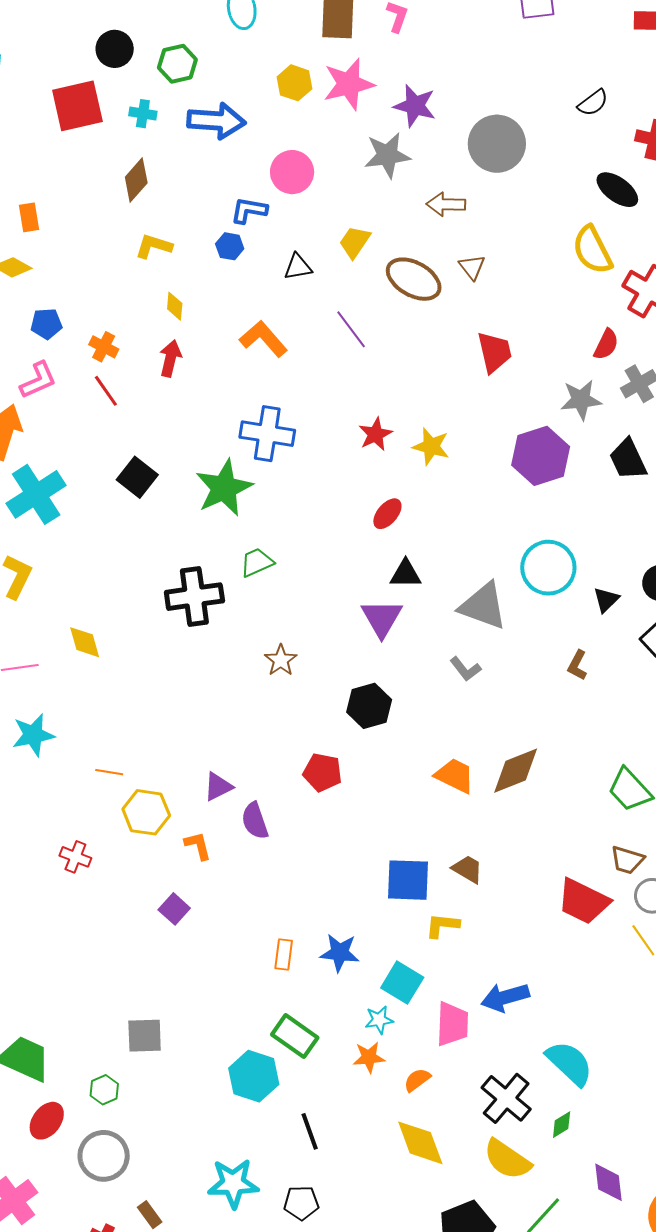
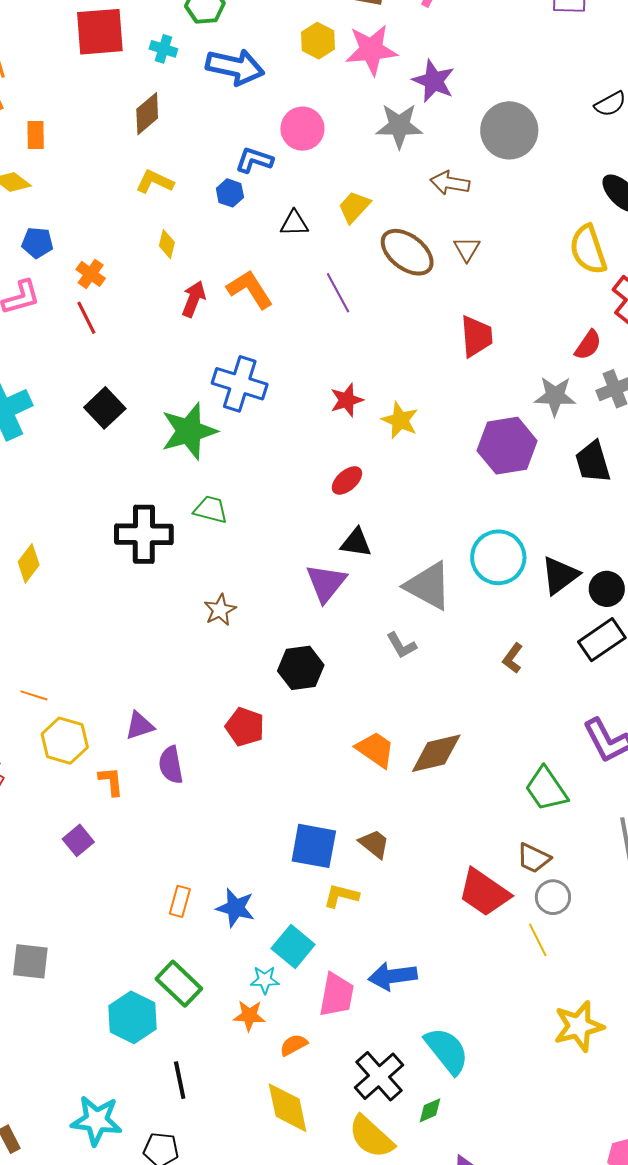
red arrow: (170, 358) -> (194, 299), moved
green trapezoid: (257, 562) -> (211, 510), turned 30
black triangle: (606, 600) -> (560, 575), moved, size x1.5
yellow diamond: (85, 642) -> (29, 563), turned 45

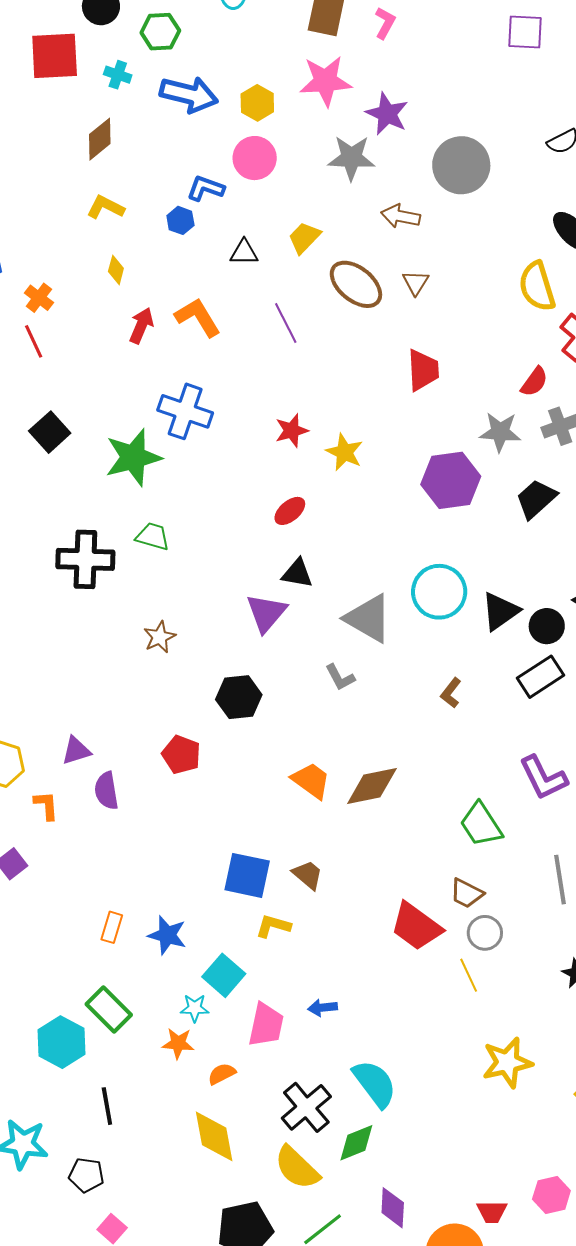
yellow hexagon: (318, 41) -> (257, 103), moved
black trapezoid: (593, 462) -> (536, 499), turned 63
blue arrow: (393, 976) -> (323, 1008), size x0.6
green diamond: (430, 1110) -> (356, 1143), size x1.5

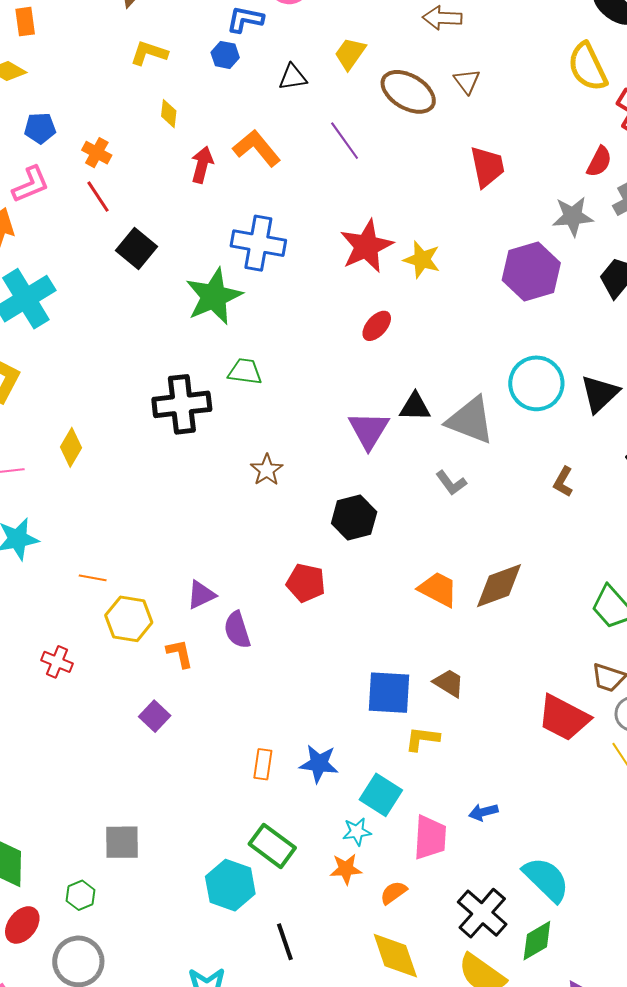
red star: (292, 431) -> (366, 246), size x1.6
black square: (50, 432) -> (136, 249), moved
black triangle: (297, 573) -> (415, 407), moved

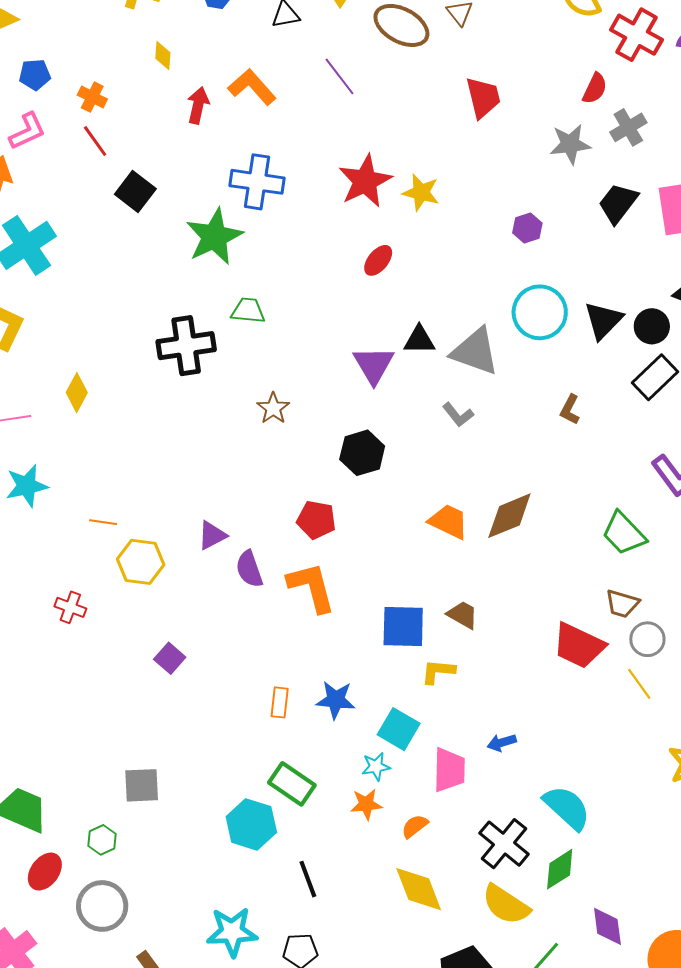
purple hexagon: (531, 272) -> (527, 228), moved, size x0.5
orange L-shape: (180, 653) -> (312, 587), moved, size x1.8

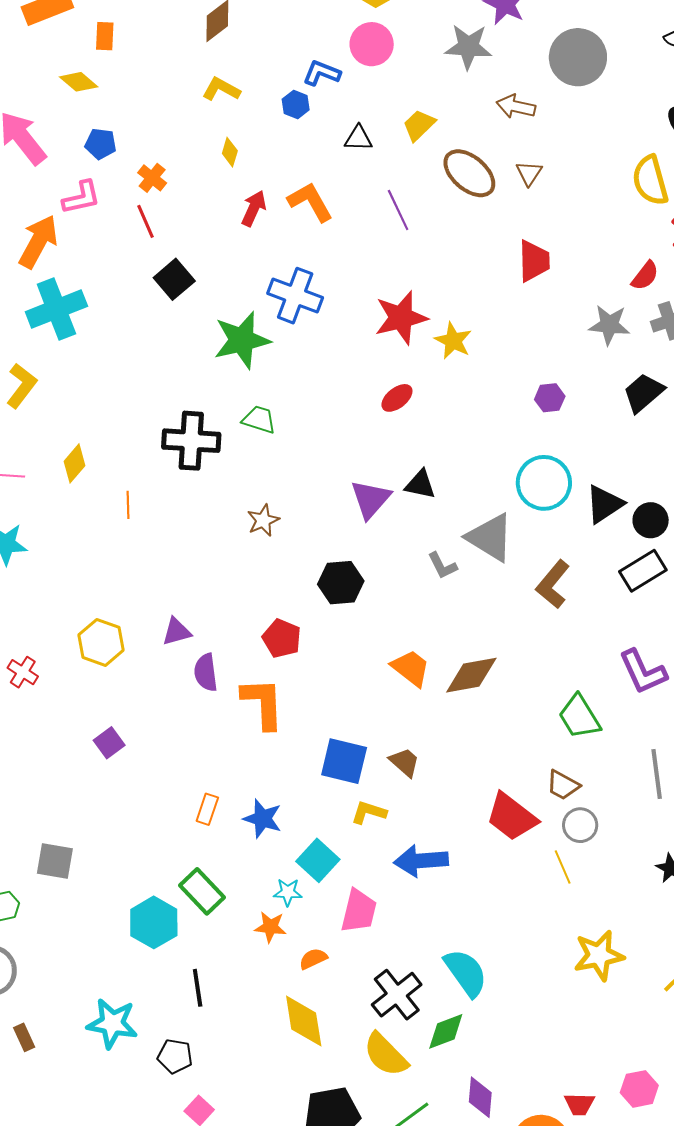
gray triangle: (475, 351) -> (490, 537), moved
brown L-shape: (570, 410) -> (553, 584), size x1.6
orange line: (103, 522) -> (128, 505), moved, turned 68
blue arrow: (502, 743) -> (421, 861), moved, size x1.8

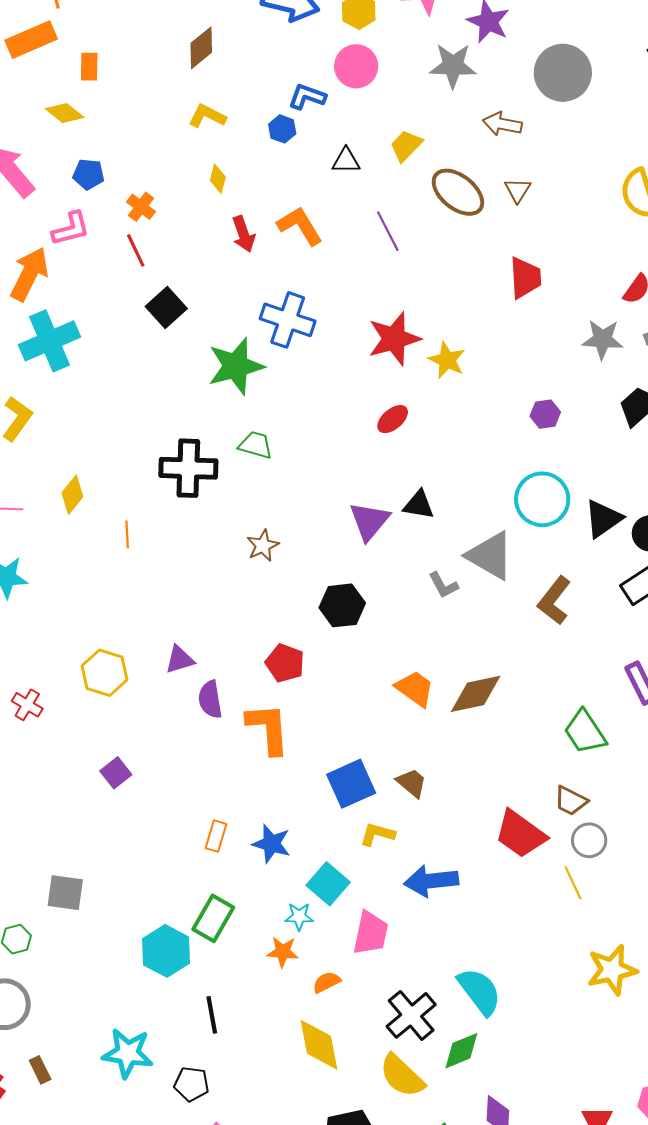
red arrow: (254, 208) -> (243, 234), turned 138
blue square: (344, 761) -> (351, 784), turned -36
green rectangle: (202, 891) -> (213, 918), turned 75

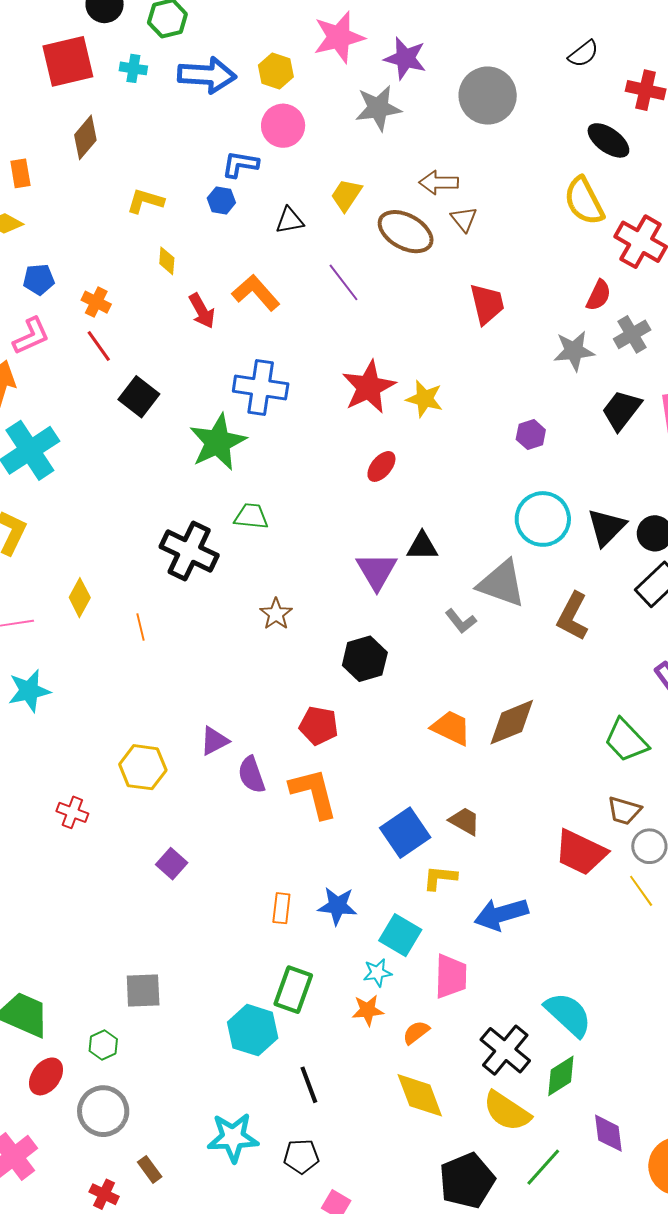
brown diamond: (201, 48) -> (85, 137), moved
brown arrow: (502, 124) -> (439, 183), moved
black cross: (188, 468) -> (189, 551), turned 34

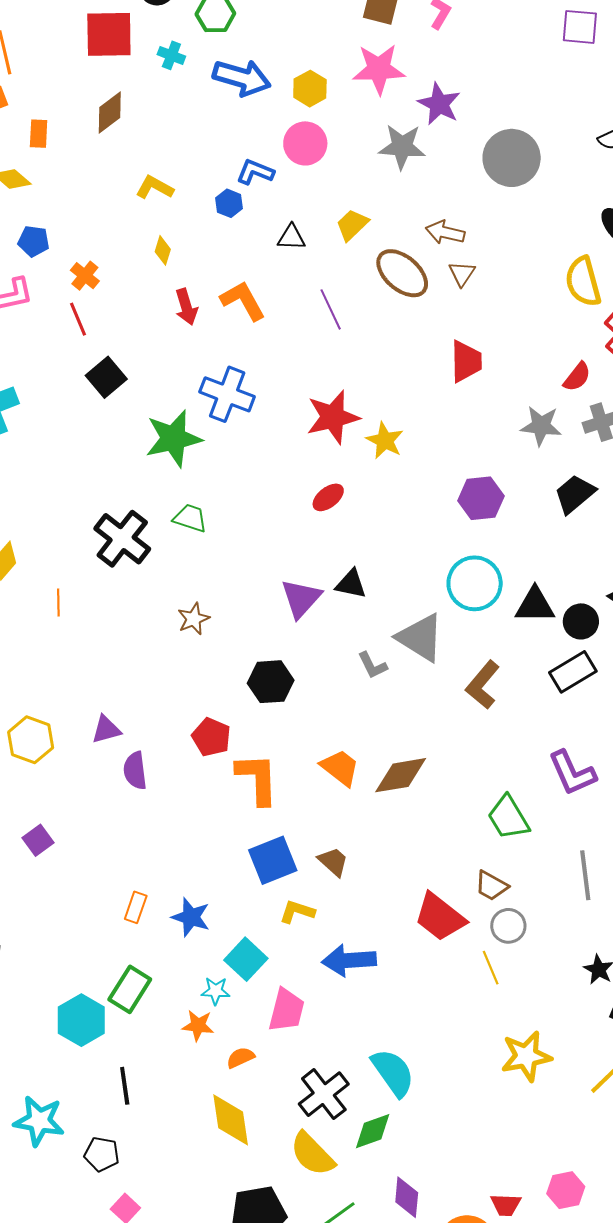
purple hexagon: (531, 435) -> (481, 498), size x1.5
black triangle: (606, 527) -> (535, 605), turned 33
orange L-shape: (314, 793) -> (257, 779), moved

